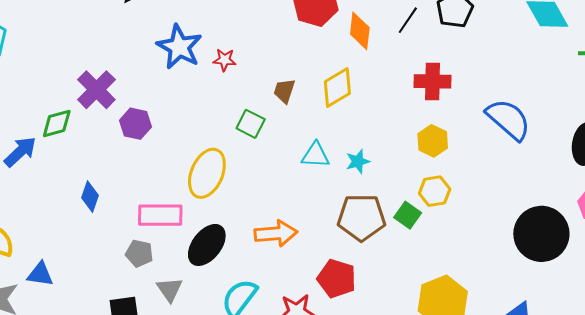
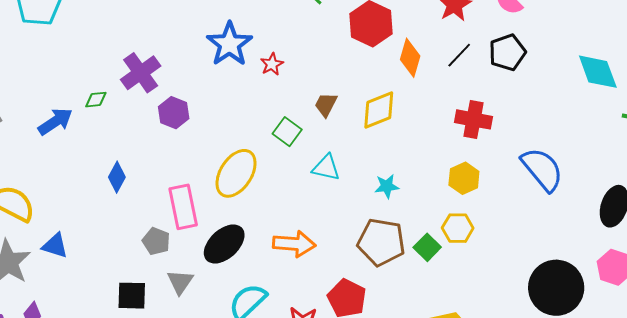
red star: (225, 60) -> (272, 64), turned 30
green diamond: (57, 123) -> (96, 100), size x0.7
cyan triangle: (315, 155) -> (326, 168), moved
pink rectangle: (160, 215) -> (183, 207), turned 69

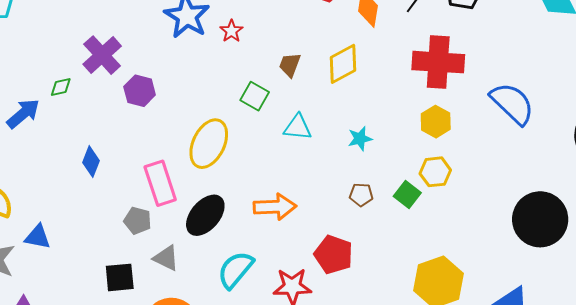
red cross: (474, 119) -> (438, 62), size x1.4
brown pentagon: (381, 242) -> (361, 195), size x0.5
gray triangle: (180, 282) -> (166, 258), turned -32

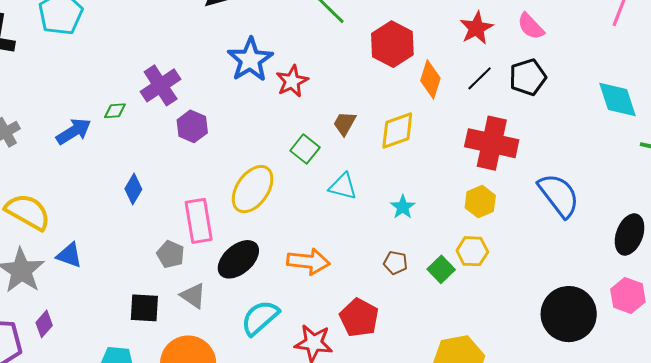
red star: (231, 31) -> (292, 81), size x1.4
cyan star: (360, 139) -> (403, 207), turned -30

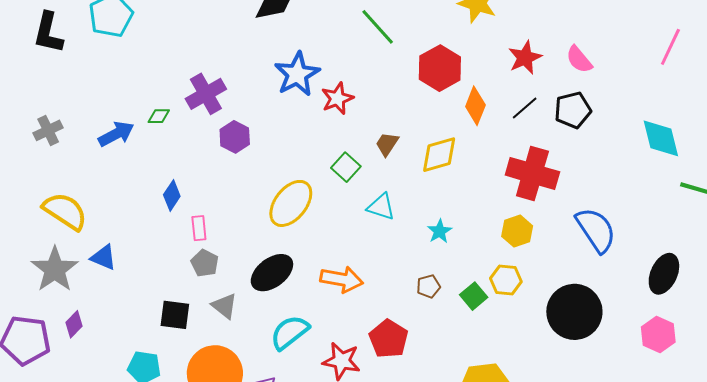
pink rectangle: (199, 221) -> (199, 228), moved, size x0.6
brown pentagon: (395, 263) -> (428, 286), turned -30
black circle: (569, 314) -> (574, 312), moved

